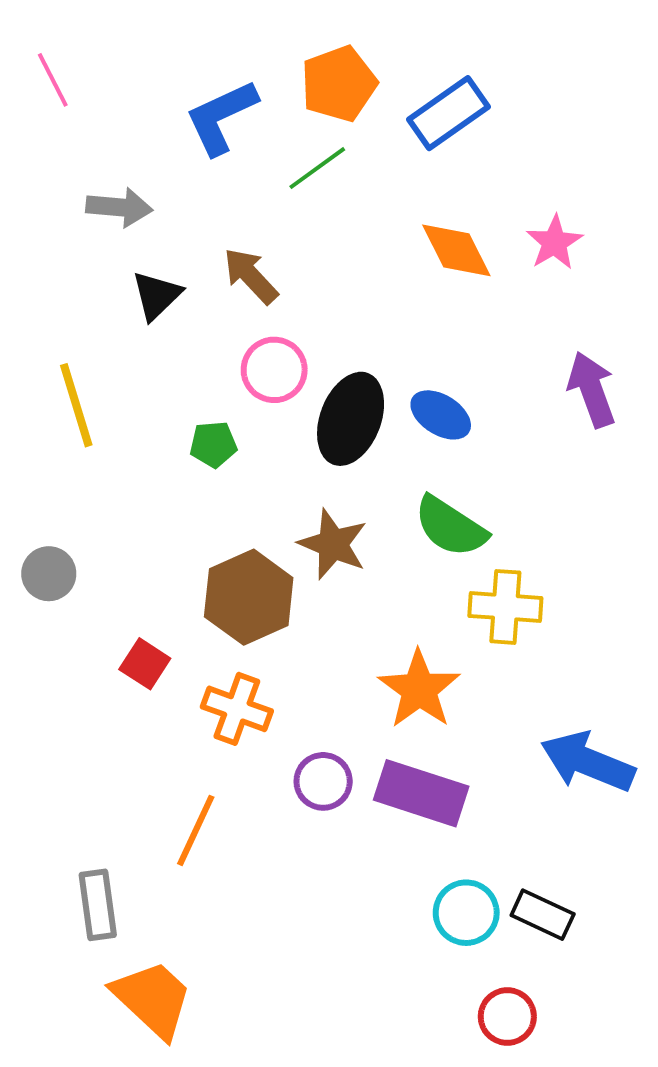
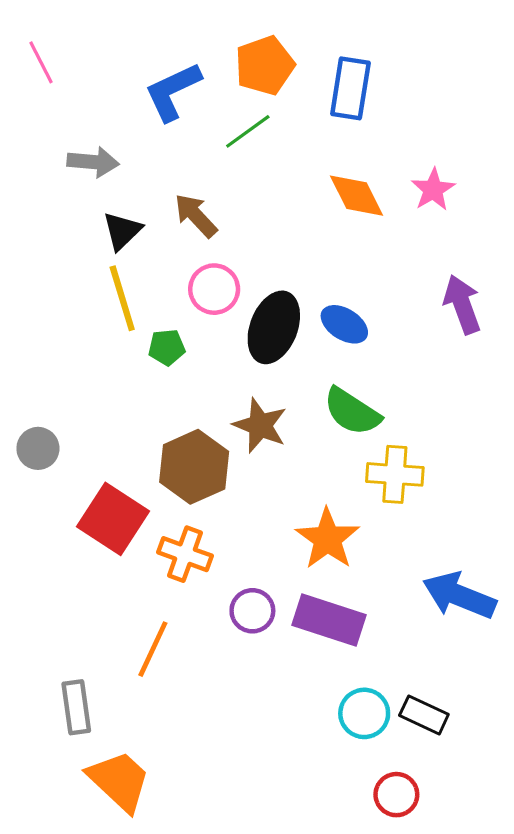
blue rectangle: (449, 113) -> (350, 88), turned -46
yellow line: (76, 405) -> (122, 298), moved
red square: (145, 664) -> (113, 519), size x1.8

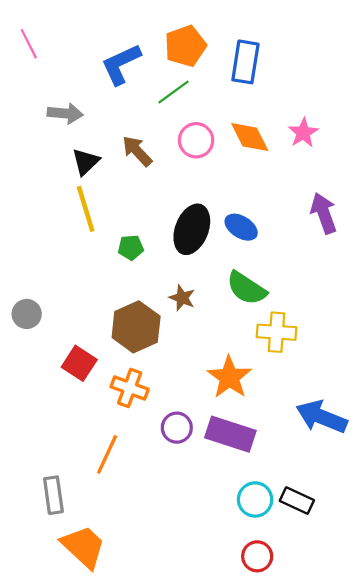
pink circle: (214, 289) -> (196, 140), moved
green pentagon: (167, 347) -> (131, 247), moved
brown star: (260, 425) -> (182, 298), size x0.7
red square: (113, 519) -> (79, 363), size x0.7
red circle: (396, 795) -> (257, 556), moved

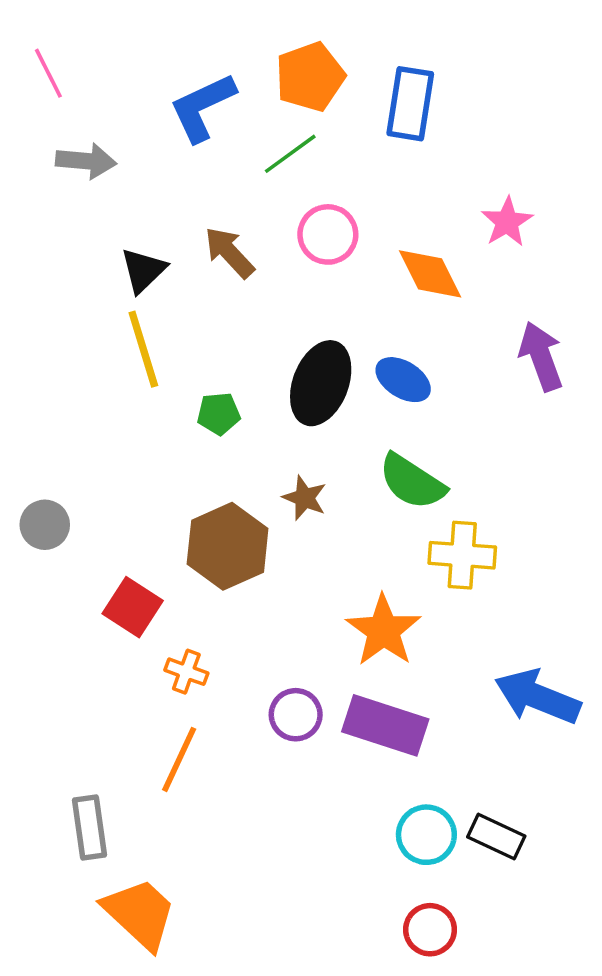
gray arrow: (65, 113) -> (86, 161), moved
orange diamond: (250, 137) -> (430, 274), moved
orange cross: (130, 388) -> (186, 672), moved, size x0.7

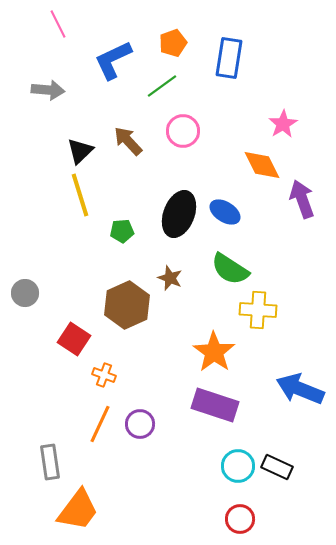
pink line: (48, 73) -> (58, 24), moved
orange pentagon: (310, 77) -> (173, 43), size x0.7
orange diamond: (430, 274) -> (262, 165), moved
purple circle: (296, 715) -> (140, 424), moved
orange trapezoid: (140, 914) -> (78, 510), turned 84

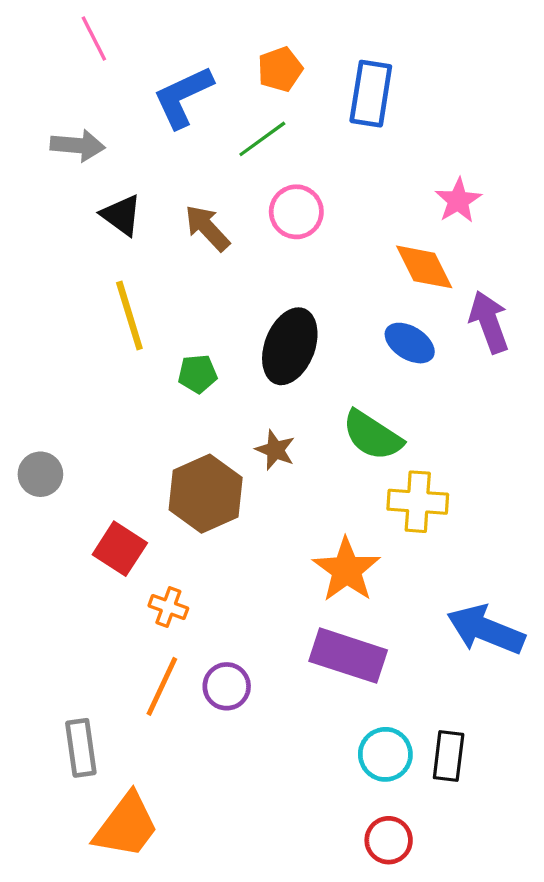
black triangle: (80, 151) -> (121, 215), moved, turned -40
blue ellipse: (225, 212) -> (410, 343), moved
black rectangle: (277, 467) -> (449, 756), turned 72

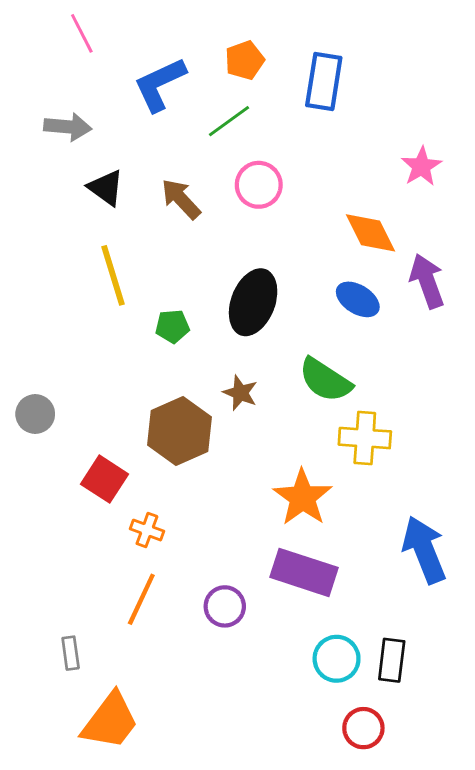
pink star: (458, 201) -> (421, 166), moved
blue arrow: (486, 630) -> (424, 550), turned 46
purple circle: (227, 686) -> (225, 606), moved
gray rectangle: (81, 748) -> (71, 653), size x0.7
red circle: (389, 840) -> (363, 728), moved

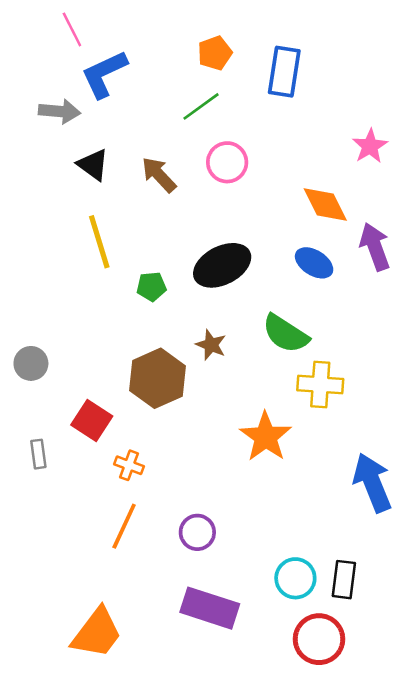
blue L-shape: (160, 84) -> (104, 74), moved
black ellipse: (253, 302) -> (222, 265), turned 42
purple rectangle: (304, 572) -> (210, 608), moved
gray rectangle: (71, 653) -> (38, 454), moved
red circle: (363, 728) -> (319, 639), size x1.4

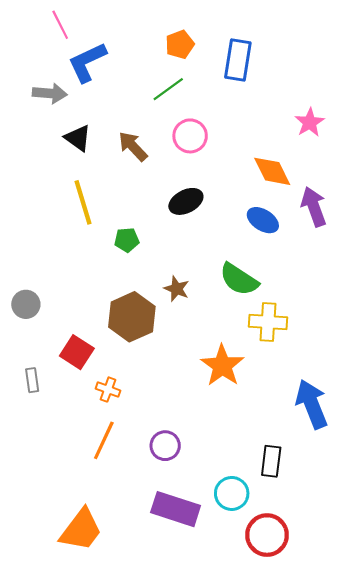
black ellipse: (222, 265) -> (186, 201), moved, size x0.7
cyan circle: (295, 578) -> (232, 493), moved
black rectangle: (344, 580) -> (271, 461), moved

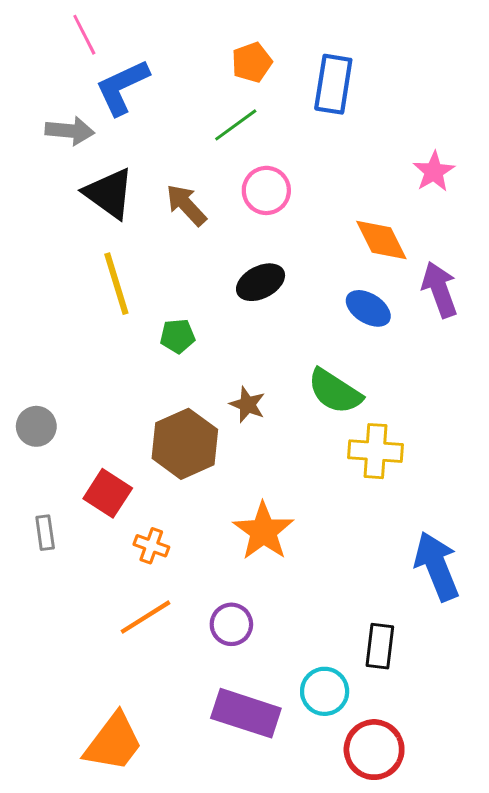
black triangle: (78, 138) -> (109, 193), size x1.4
orange star: (222, 366) -> (263, 531), moved
orange line: (104, 440) -> (145, 617), turned 33

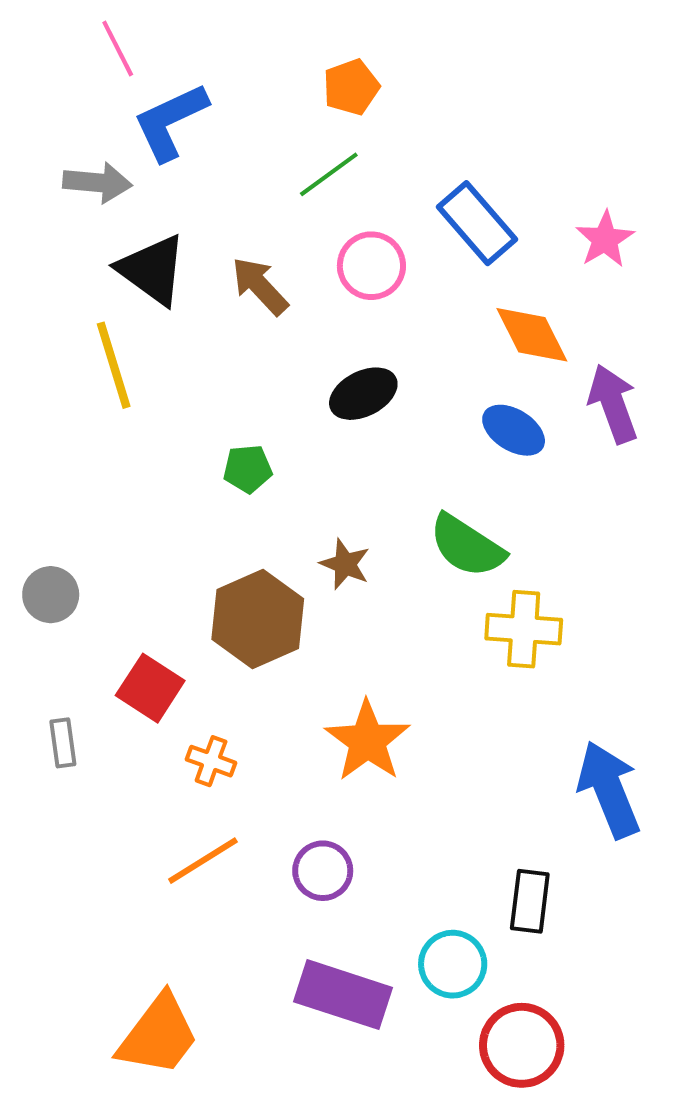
blue rectangle: (333, 84) -> (477, 223), moved, turned -50
yellow line: (116, 284) -> (114, 365), moved

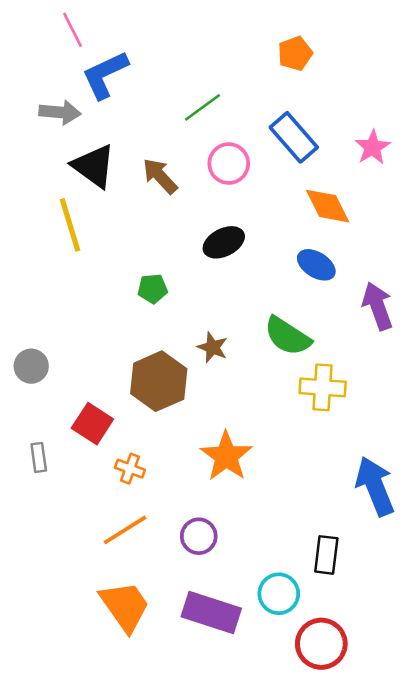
orange pentagon: (351, 87) -> (295, 54), moved
purple arrow: (613, 404) -> (378, 306), moved
orange trapezoid: (158, 1035) -> (125, 606), moved, turned -72

